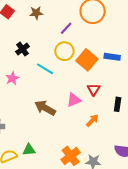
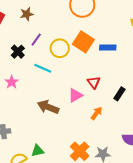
purple line: (66, 28) -> (36, 40), moved
orange square: (87, 60) -> (83, 42), moved
black rectangle: (118, 104) -> (119, 94), turned 32

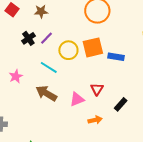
orange square: (83, 42) -> (93, 47), turned 35
black cross: (18, 52) -> (28, 38), moved
brown arrow: (48, 107) -> (46, 93), moved
orange arrow: (97, 113) -> (95, 120), turned 32

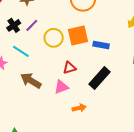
cyan line: (49, 67) -> (21, 51), moved
red triangle: (97, 89) -> (69, 68), moved, turned 40
black rectangle: (121, 104) -> (100, 78), moved, size x1.6

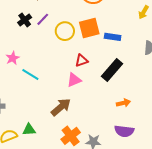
cyan line: (21, 51) -> (30, 75), moved
brown arrow: (31, 81) -> (61, 107), moved, turned 110
orange arrow: (79, 108) -> (123, 103), moved

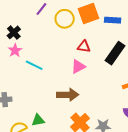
black cross: (25, 20) -> (14, 32), moved
red triangle: (82, 61) -> (84, 47), turned 32
brown arrow: (61, 107) -> (68, 95), turned 45

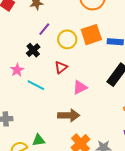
black cross: (14, 32) -> (33, 50), moved
red triangle: (84, 47) -> (61, 67), moved, turned -48

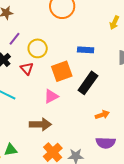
orange square: (91, 35) -> (62, 71), moved
red triangle: (61, 67) -> (27, 69), moved, turned -32

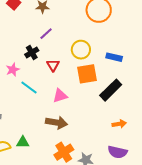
yellow circle: (38, 48) -> (81, 50), moved
pink triangle: (51, 96) -> (60, 96), moved

